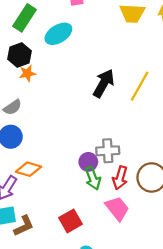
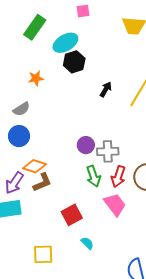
black hexagon: (19, 55) -> (74, 62), moved
black arrow: (104, 83) -> (106, 89), size x0.6
purple circle: (88, 162) -> (86, 145), moved
brown L-shape: (24, 226) -> (42, 182), moved

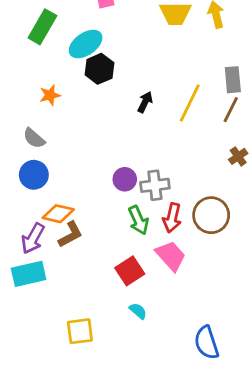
gray semicircle: (21, 109) -> (34, 138), turned 78
red square: (72, 215) -> (130, 271), moved

